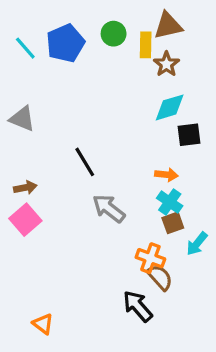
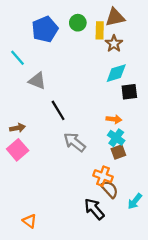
cyan line: (25, 48) -> (18, 58), moved
gray triangle: (22, 119) -> (37, 81), moved
cyan arrow: (197, 244) -> (135, 201), moved

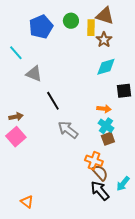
brown triangle: (115, 17) -> (105, 16), turned 30
black square: (129, 92) -> (124, 91), moved
black arrow: (94, 209) -> (100, 191), moved

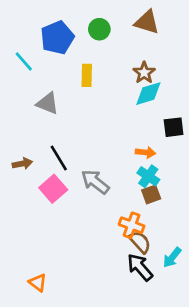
yellow rectangle: (91, 28) -> (87, 75), moved
brown star: (104, 40) -> (144, 73), moved
cyan line: (16, 53) -> (24, 61), moved
black line: (53, 101) -> (59, 158), moved
pink square: (16, 137) -> (53, 189), moved

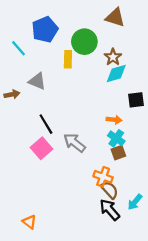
green circle: (99, 29) -> (84, 42), moved, size x1.5
brown arrow: (22, 164) -> (12, 94), moved

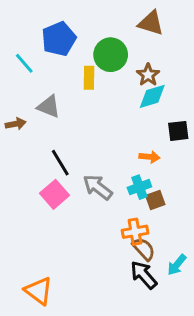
cyan cross: (116, 138) -> (139, 187), moved, turned 35
orange cross: (103, 177) -> (135, 232), turned -30
orange triangle: (29, 222) -> (39, 291), size x1.5

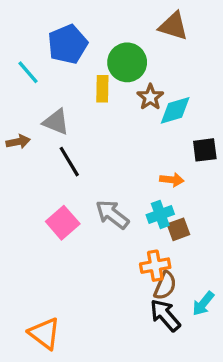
brown star: (148, 75) -> (150, 97), moved
black line: (60, 163) -> (69, 162), moved
brown semicircle: (144, 249) -> (165, 285), turned 65

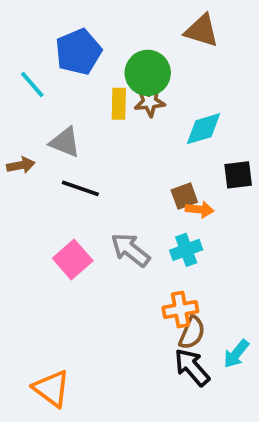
brown star: (150, 97) -> (150, 102), moved, turned 30
black line: (69, 162) -> (80, 188), turned -40
brown square: (178, 229) -> (184, 196), moved

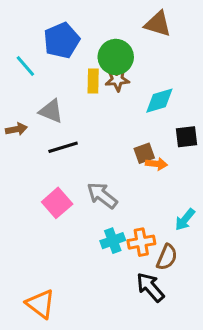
black line: (80, 188) -> (63, 147), turned -36
cyan cross: (186, 250) -> (113, 241), moved
brown semicircle: (192, 333) -> (167, 257), moved
cyan arrow: (236, 354) -> (185, 220), moved

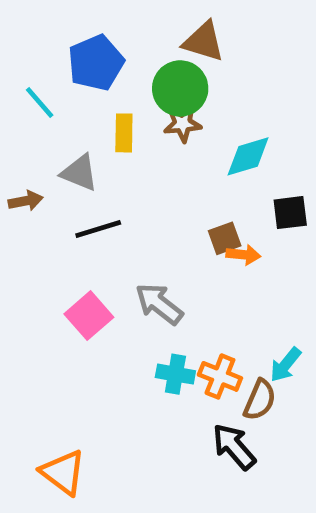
brown triangle: (158, 24) -> (204, 42), moved
yellow rectangle: (93, 81) -> (124, 133), moved
cyan arrow: (185, 220) -> (286, 365), moved
cyan cross: (113, 241) -> (175, 374), turned 30
orange cross: (141, 242) -> (220, 376), turned 32

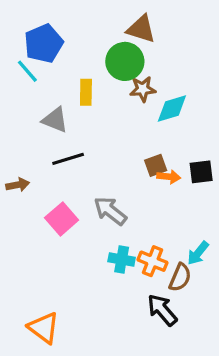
blue pentagon: (96, 63) -> (44, 44), moved
brown star: (182, 124) -> (143, 89), moved
brown arrow: (26, 201) -> (18, 185), moved
black square: (290, 213) -> (201, 172), moved

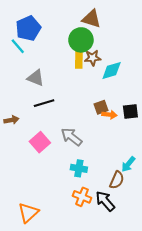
yellow rectangle: (86, 92) -> (79, 60), moved
orange cross: (152, 261) -> (82, 197), moved
orange triangle: (44, 328) -> (28, 213), turned 40

